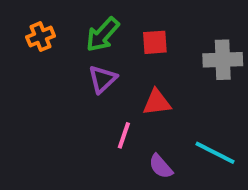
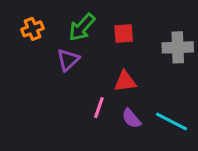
purple triangle: (103, 79) -> (68, 60), moved
purple semicircle: (161, 166) -> (131, 118), moved

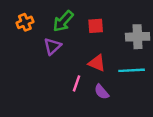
red triangle: (125, 81) -> (97, 63), turned 30
cyan line: (172, 122) -> (132, 70), moved, turned -30

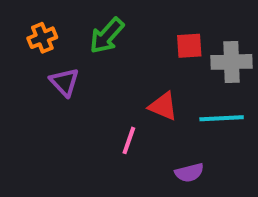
red square: (96, 26) -> (189, 46), moved
purple triangle: (52, 46) -> (64, 82), moved, turned -30
purple semicircle: (102, 92) -> (189, 173), moved, turned -63

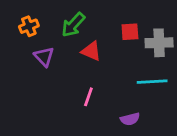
red triangle: (163, 106) -> (91, 51), moved

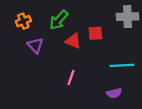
red square: (130, 32) -> (95, 33), moved
gray cross: (159, 43) -> (127, 17), moved
purple semicircle: (130, 119) -> (114, 93), moved

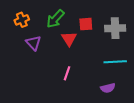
gray cross: (127, 17) -> (115, 28), moved
red square: (95, 33) -> (86, 24), moved
red triangle: (73, 41) -> (69, 39), turned 35

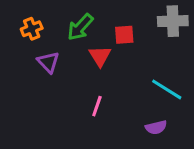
gray cross: (115, 28) -> (173, 21), moved
cyan line: (115, 62) -> (167, 89), turned 35

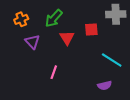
red square: (124, 35) -> (91, 29), moved
pink line: (97, 106) -> (54, 72), moved

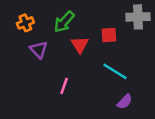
cyan line: (112, 60) -> (115, 71), moved
purple semicircle: (105, 85) -> (125, 102), turned -32

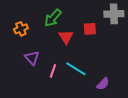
orange cross: (25, 23) -> (21, 29), moved
purple triangle: (39, 50) -> (32, 58), moved
cyan line: (115, 71) -> (76, 69), moved

